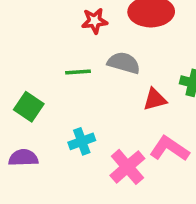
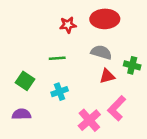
gray semicircle: (124, 63) -> (101, 52), moved
cyan cross: (82, 141) -> (60, 92), moved
pink L-shape: (169, 149) -> (117, 108), turned -80

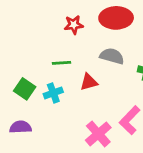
red triangle: (107, 76) -> (89, 82), moved
cyan cross: (60, 92) -> (53, 93), moved

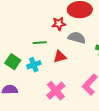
red star: (74, 25) -> (59, 24), moved
pink cross: (98, 134) -> (56, 91), moved

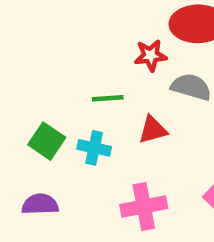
cyan cross: (34, 65) -> (94, 148), turned 32
pink cross: (56, 91) -> (144, 207), turned 30

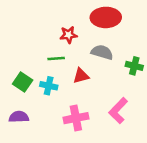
red star: (151, 55) -> (69, 35), moved

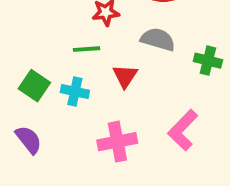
red triangle: (81, 76) -> (125, 76), turned -42
purple semicircle: (19, 117) -> (29, 140), turned 54

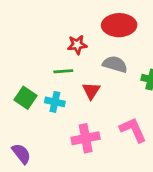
pink L-shape: (183, 130) -> (133, 130), turned 112
purple semicircle: (29, 140) -> (21, 154), moved

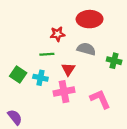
pink cross: (86, 138) -> (64, 92), moved

